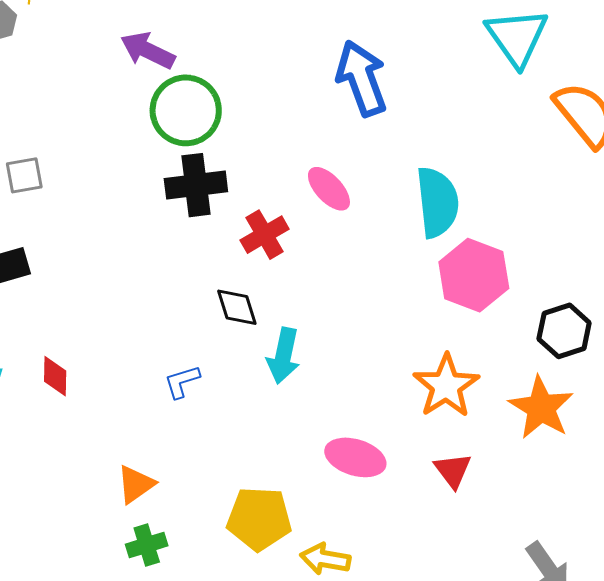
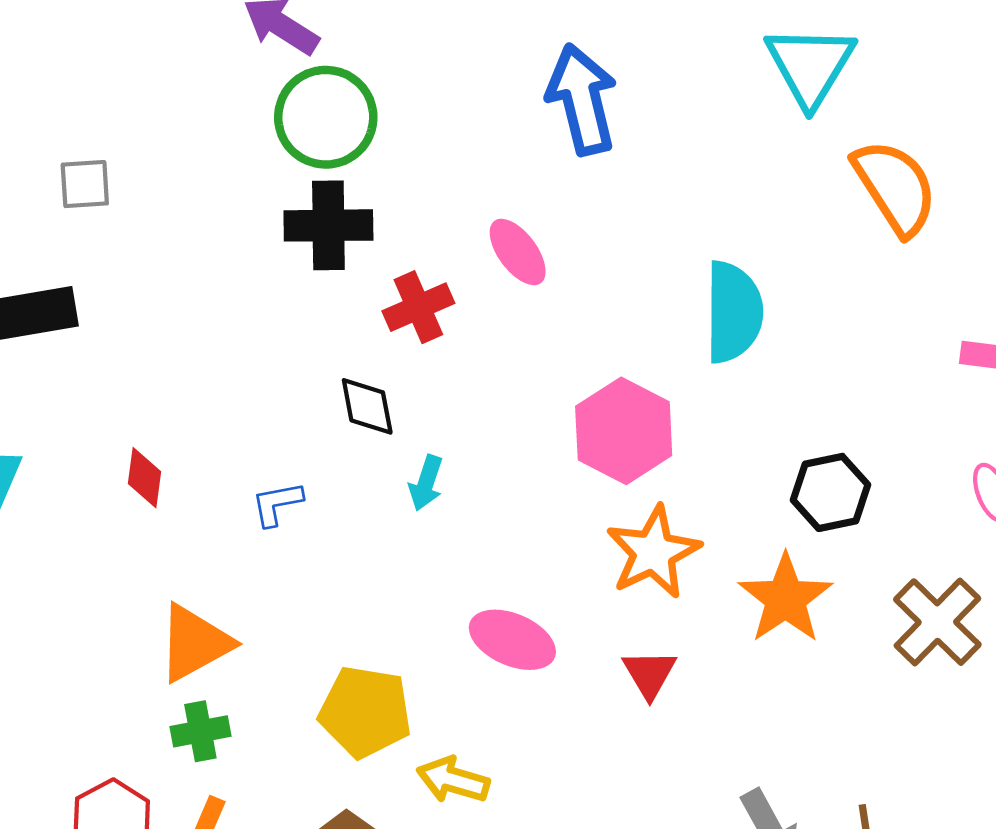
cyan semicircle: (437, 202) -> (733, 312), moved
pink hexagon: (474, 275) -> (624, 431), moved
cyan arrow: (283, 356) -> (426, 483), size x0.7
red diamond: (55, 376) -> (144, 478), moved
orange triangle: (136, 484) -> (195, 643), size x1.4

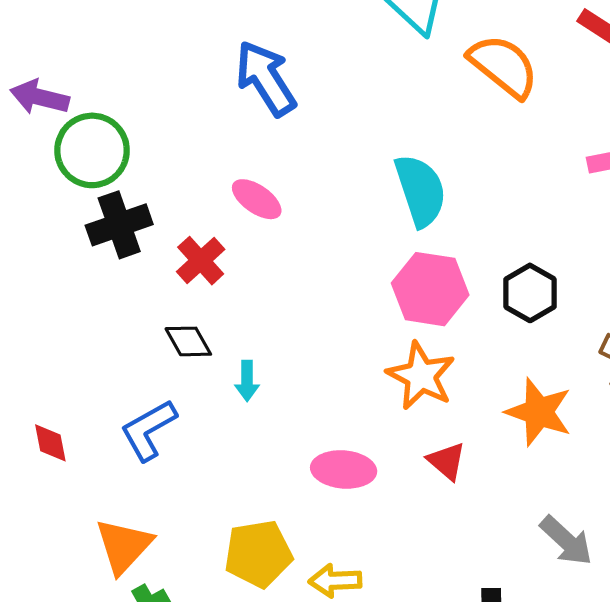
pink hexagon: (624, 431) -> (430, 289), moved
blue L-shape: (277, 504) -> (148, 430), size x1.6
orange star: (785, 599) -> (539, 412), moved

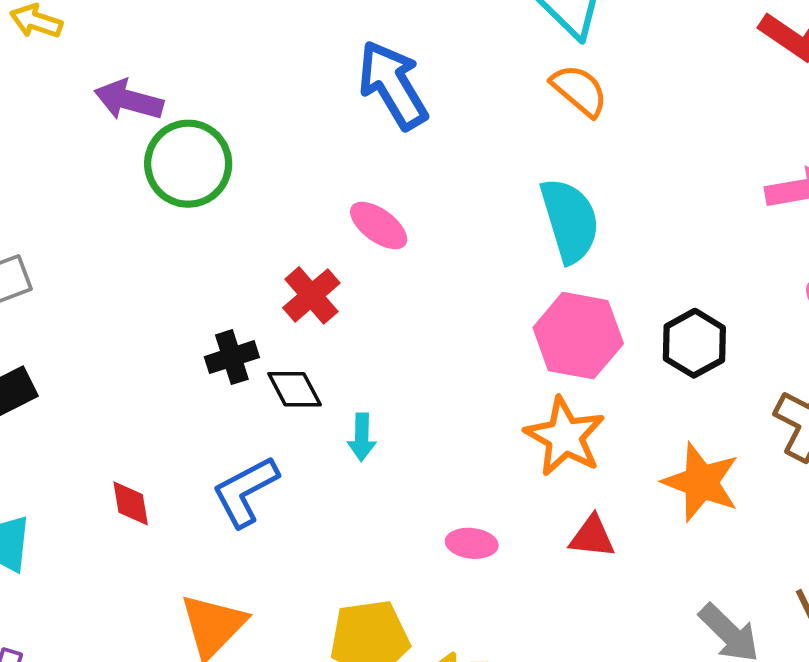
orange semicircle: (503, 66) -> (579, 90), moved, size x0.7
black cross: (119, 225) -> (232, 357), moved, size x0.7
red triangle: (447, 461) -> (592, 537), turned -36
pink ellipse: (344, 469) -> (472, 543), size x0.7

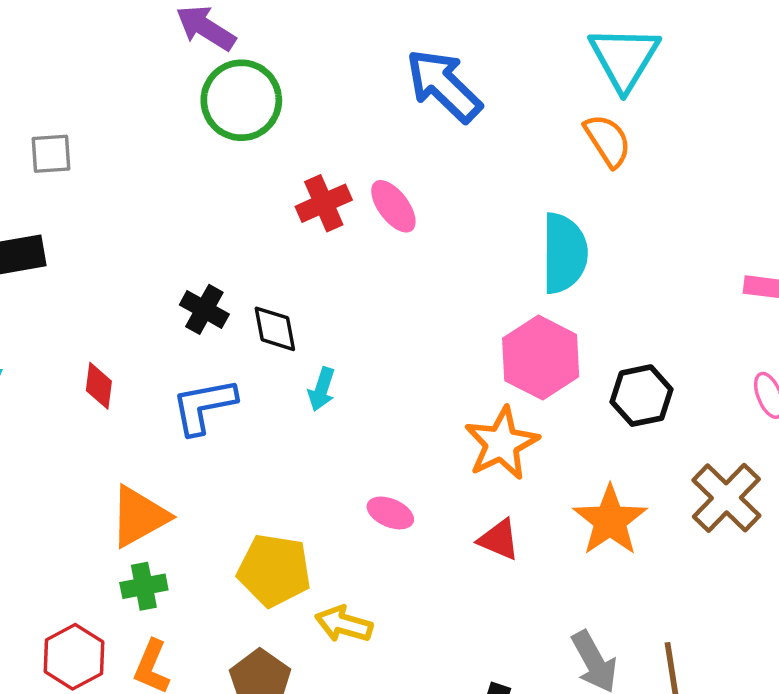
blue arrow: (393, 85) -> (444, 86), turned -32
red cross: (311, 295) -> (324, 203), moved
black cross: (232, 357) -> (204, 309), moved, turned 30

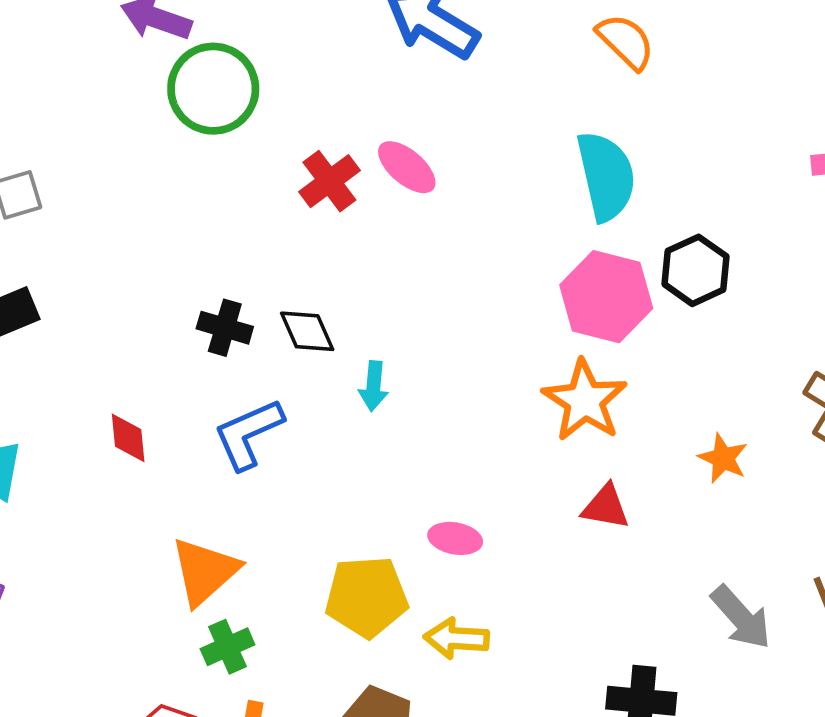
black hexagon: (642, 396) -> (696, 270), moved
pink ellipse: (390, 513) -> (455, 538), moved
orange star: (610, 521) -> (723, 458), size x0.6

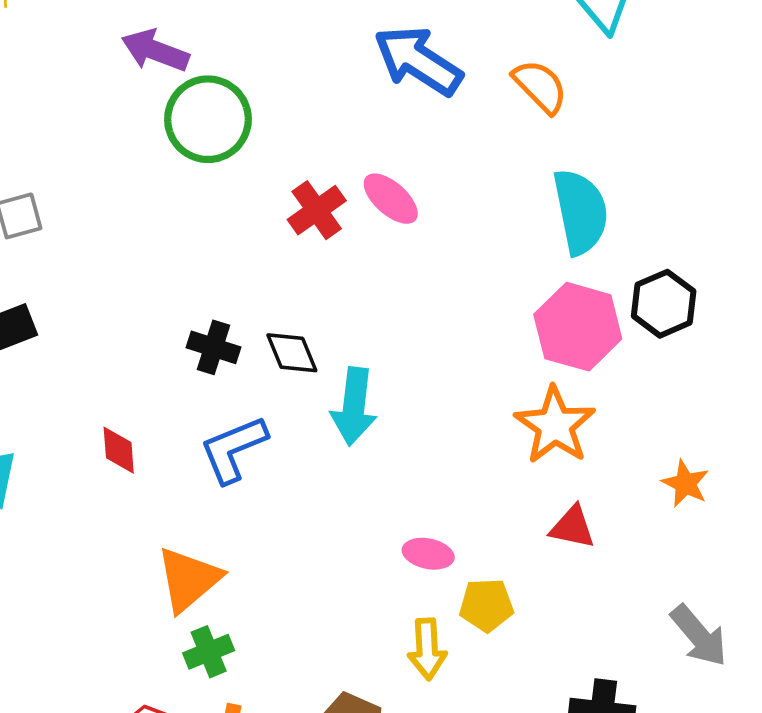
orange semicircle: (626, 41) -> (540, 86), moved
cyan arrow: (373, 386) -> (354, 406), size x1.6
yellow pentagon: (367, 597) -> (486, 605), moved, size x0.7
yellow arrow: (456, 638) -> (427, 649), turned -98

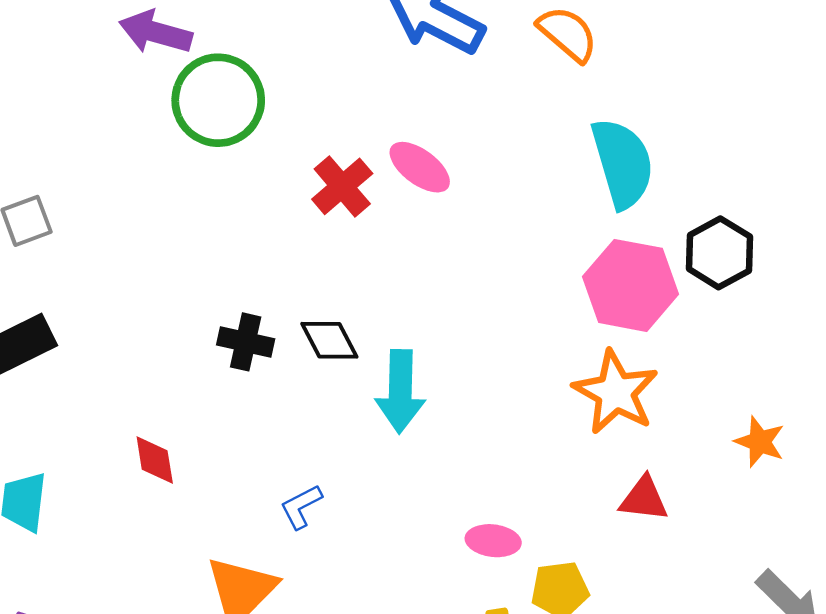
blue L-shape: (233, 449) -> (301, 507), moved, size x0.6

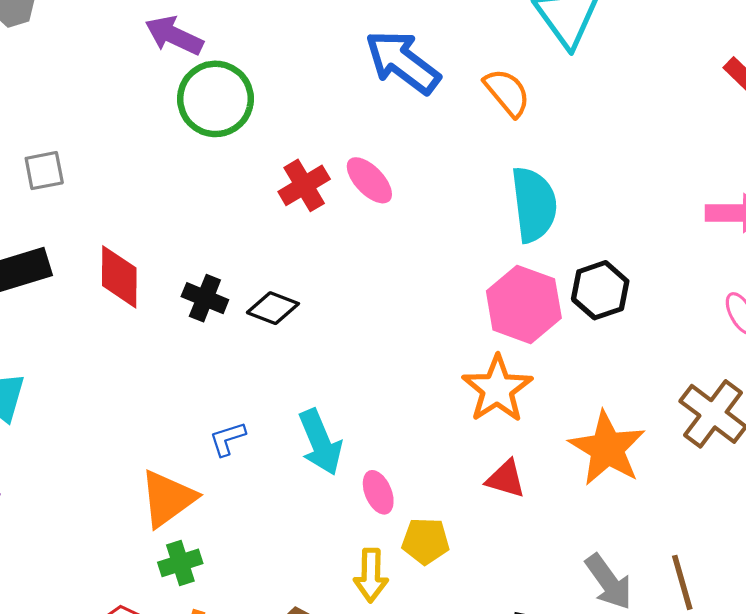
black diamond: (329, 340) -> (273, 308), turned -51
cyan arrow: (400, 391) -> (320, 442), moved, turned -34
orange star: (760, 442) -> (607, 448), size x1.8
red diamond: (155, 460) -> (119, 277), moved, size x1.5
pink ellipse: (493, 541) -> (378, 492), turned 51

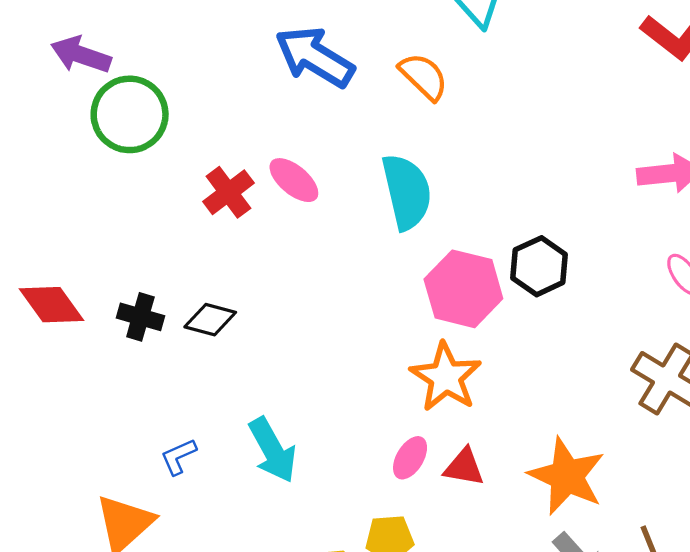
cyan semicircle: (534, 205) -> (407, 192), moved
red diamond: (119, 277) -> (52, 305), turned -30
orange star: (607, 448) -> (567, 476), moved
pink ellipse: (378, 492) -> (410, 458), moved, turned 60

